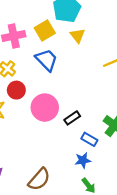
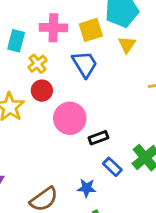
blue star: (83, 160) -> (87, 188), moved

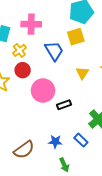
yellow square: (91, 30) -> (76, 37), moved
yellow triangle: (127, 45) -> (82, 73), moved
blue rectangle: (112, 167) -> (81, 140), moved

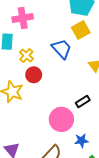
pink cross: (31, 24) -> (23, 18), moved
pink circle: (43, 90) -> (61, 119), moved

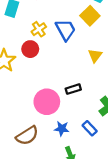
yellow square: (81, 30) -> (90, 16), turned -30
yellow cross: (26, 56) -> (39, 29), moved

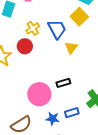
yellow triangle: (95, 56) -> (71, 48), moved
blue rectangle: (90, 128) -> (72, 113), moved, turned -64

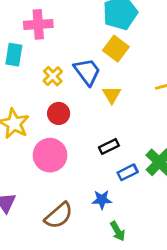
red circle: (25, 46) -> (59, 113), moved
pink circle: (39, 94) -> (50, 155), moved
blue rectangle: (72, 113) -> (128, 172), moved

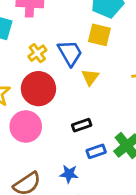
yellow square: (116, 49) -> (99, 35), turned -30
red circle: (59, 113) -> (38, 89), size x1.6

